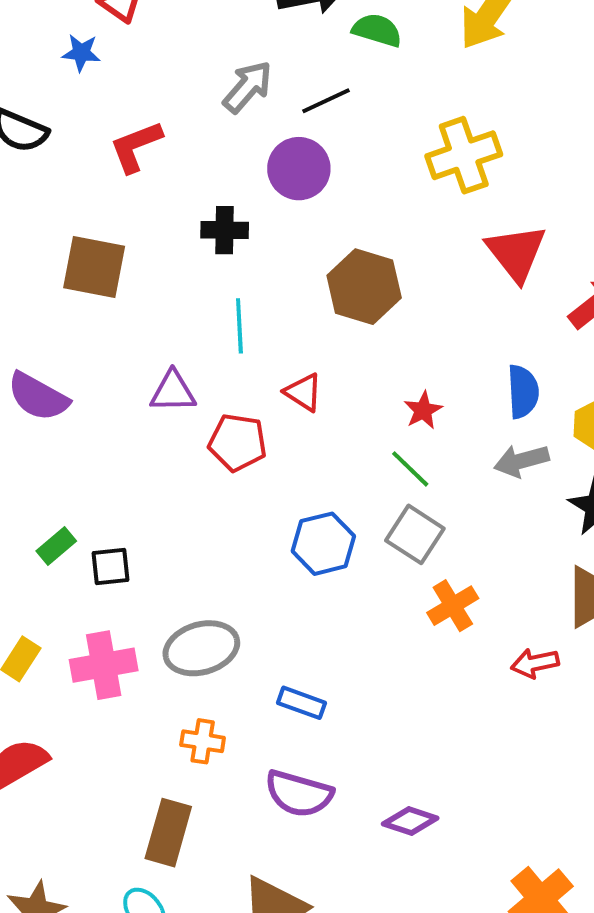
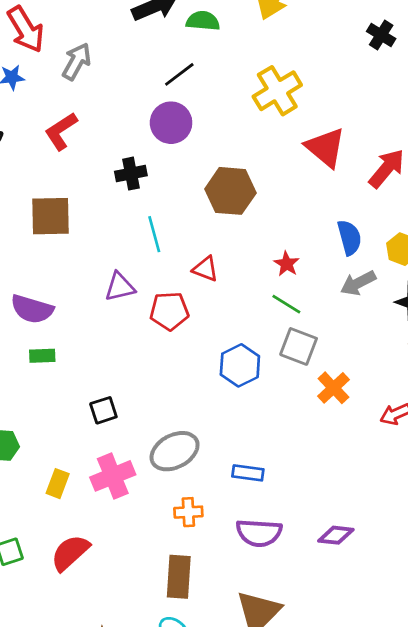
gray arrow: (248, 87) -> (77, 61), moved
green rectangle: (56, 546) -> (42, 356), moved, turned 50

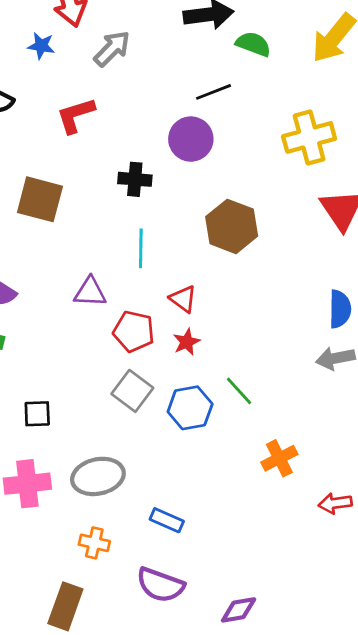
red star: (287, 264) -> (187, 342), moved
green line: (286, 304) -> (239, 391), moved
gray square: (299, 346) -> (132, 391), moved
purple diamond: (336, 535) -> (239, 610), turned -32

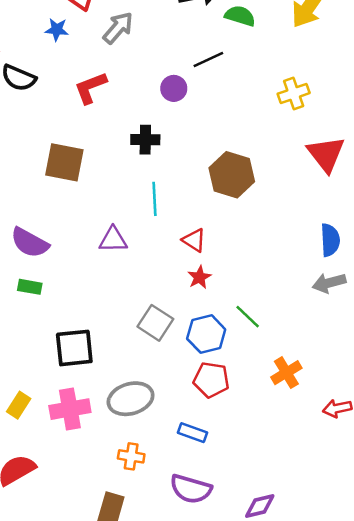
yellow cross: (309, 137) -> (294, 93), size x0.7
purple circle: (191, 139) -> (174, 88), moved, size x0.7
red pentagon: (134, 331) -> (211, 380), moved
black square: (37, 414) -> (74, 348), size x1.6

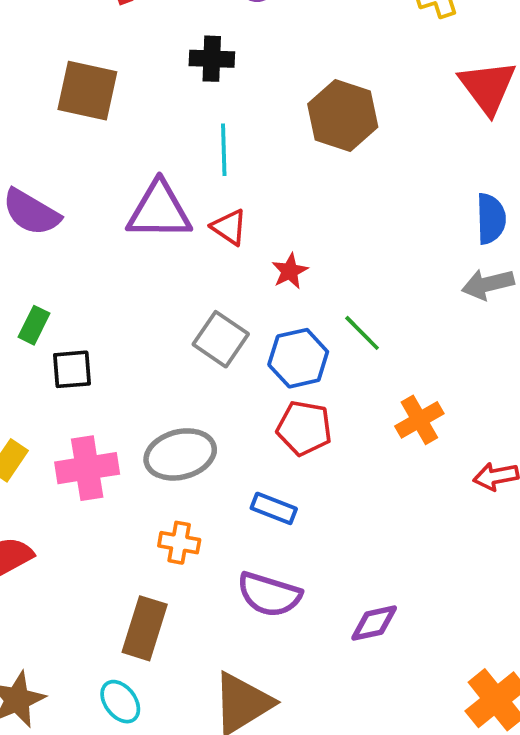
purple triangle: (113, 240) -> (159, 211), size x1.5
red triangle: (194, 240) -> (229, 227), moved
green rectangle: (30, 287) -> (34, 325), moved, turned -75
black square: (74, 348) -> (72, 369), moved, size x0.7

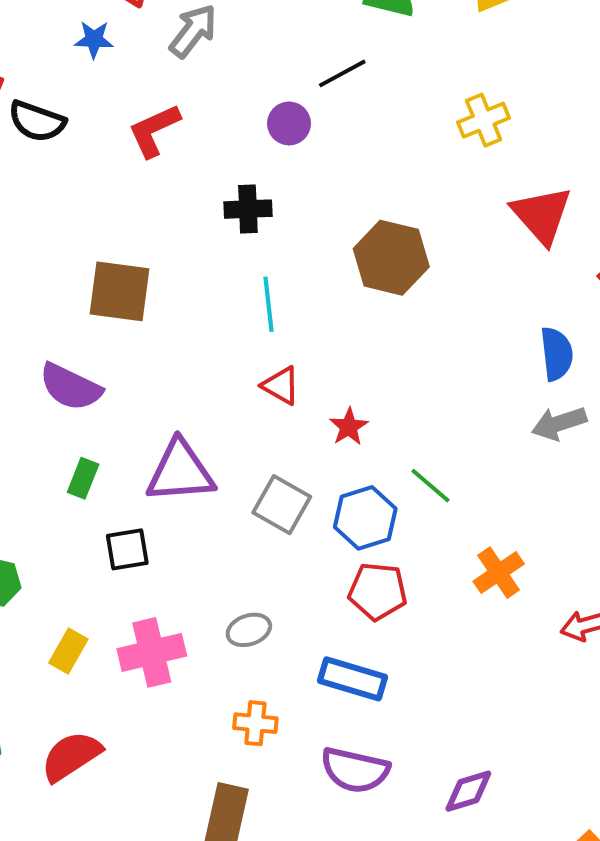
brown square: (87, 91) -> (119, 291), moved
purple triangle: (159, 211) -> (180, 472), moved
green rectangle: (34, 325) -> (83, 478), moved
gray ellipse: (180, 454) -> (249, 630), size x0.6
blue rectangle: (274, 508) -> (352, 679), size x1.4

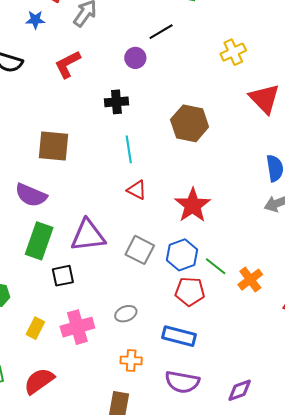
red star: (349, 427) -> (193, 205), moved, size x1.8
green rectangle: (83, 478) -> (39, 241), size x1.8
green line: (430, 486) -> (216, 266), moved

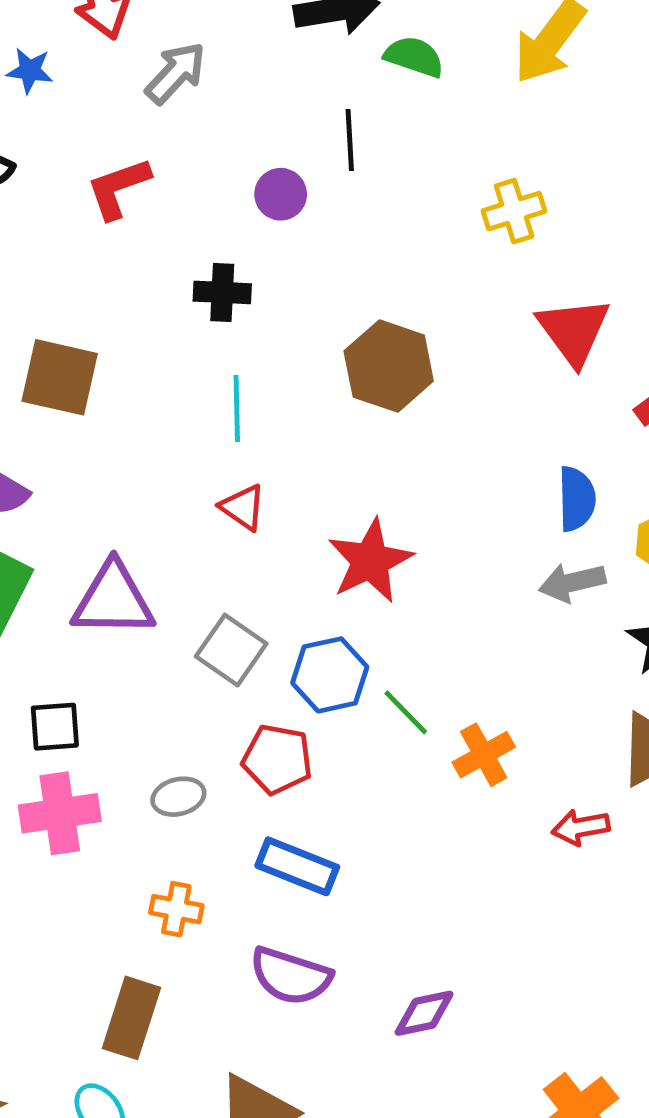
blue star: (35, 20) -> (30, 71), moved
black line: (161, 32) -> (350, 140), turned -70
black square: (63, 276) -> (55, 727), moved
red pentagon: (190, 292) -> (277, 759), moved

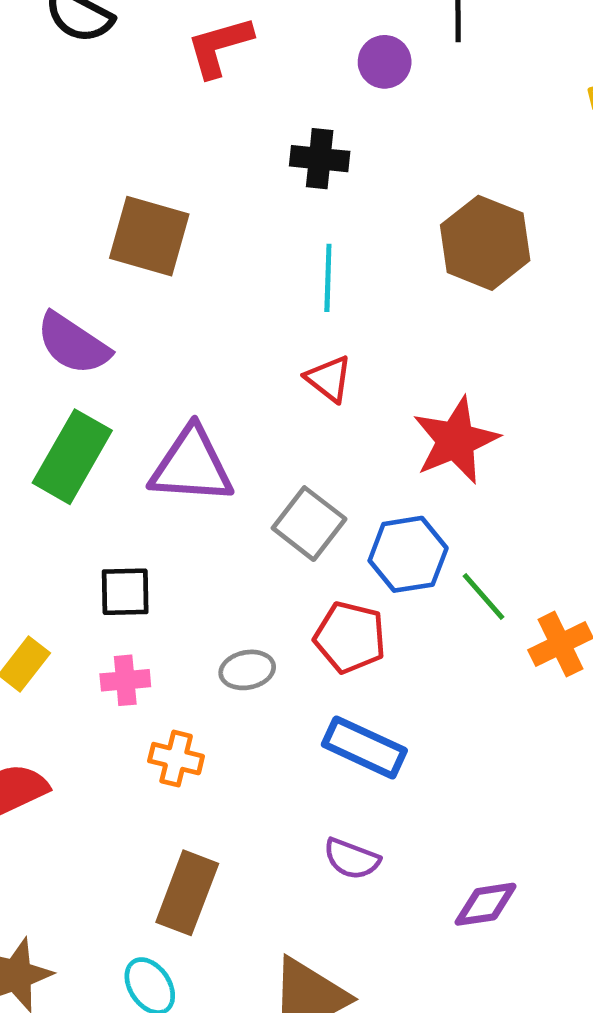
pink cross: (60, 813) -> (125, 680), size x0.6
orange cross: (176, 909) -> (176, 759), moved
purple semicircle: (291, 976) -> (352, 859), size x0.7

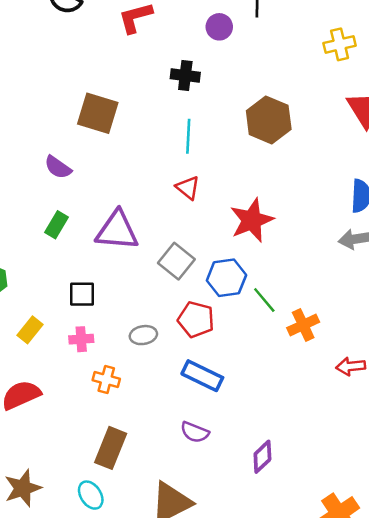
purple semicircle: (73, 344) -> (58, 167), size x0.7
green rectangle: (72, 457) -> (56, 225), size x0.6
purple diamond: (486, 904) -> (262, 457), turned -36

